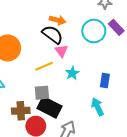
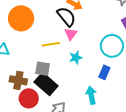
cyan circle: (94, 31) -> (112, 46), moved

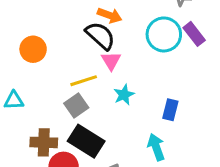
orange circle: (21, 18) -> (33, 49), size x0.7
cyan circle: (112, 46) -> (164, 34), moved
gray square: (43, 69) -> (76, 105), moved, turned -35

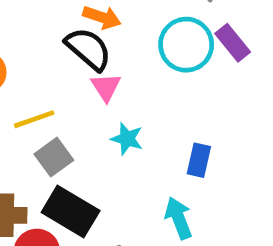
yellow line: (84, 81) -> (34, 119), moved
cyan star: (124, 95) -> (127, 139), turned -30

